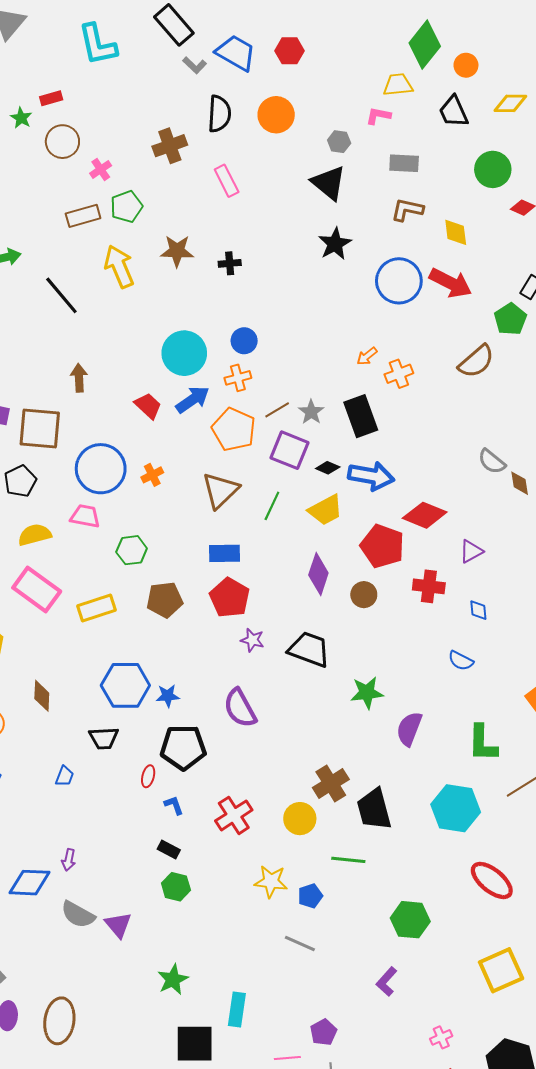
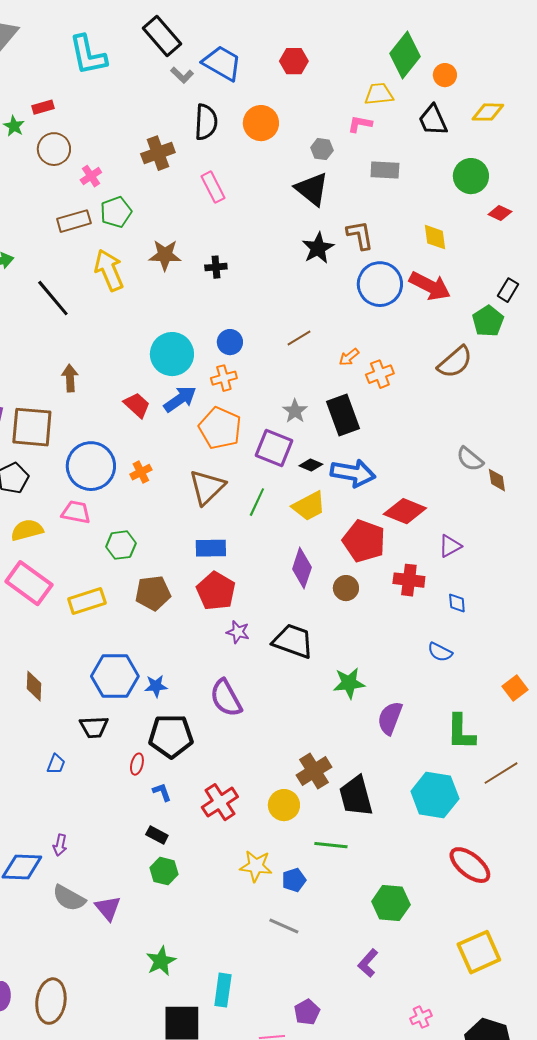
red hexagon: (290, 51) -> (294, 61), moved
brown L-shape: (407, 210) -> (360, 235), moved, turned 68
brown line: (277, 410) -> (299, 338), moved

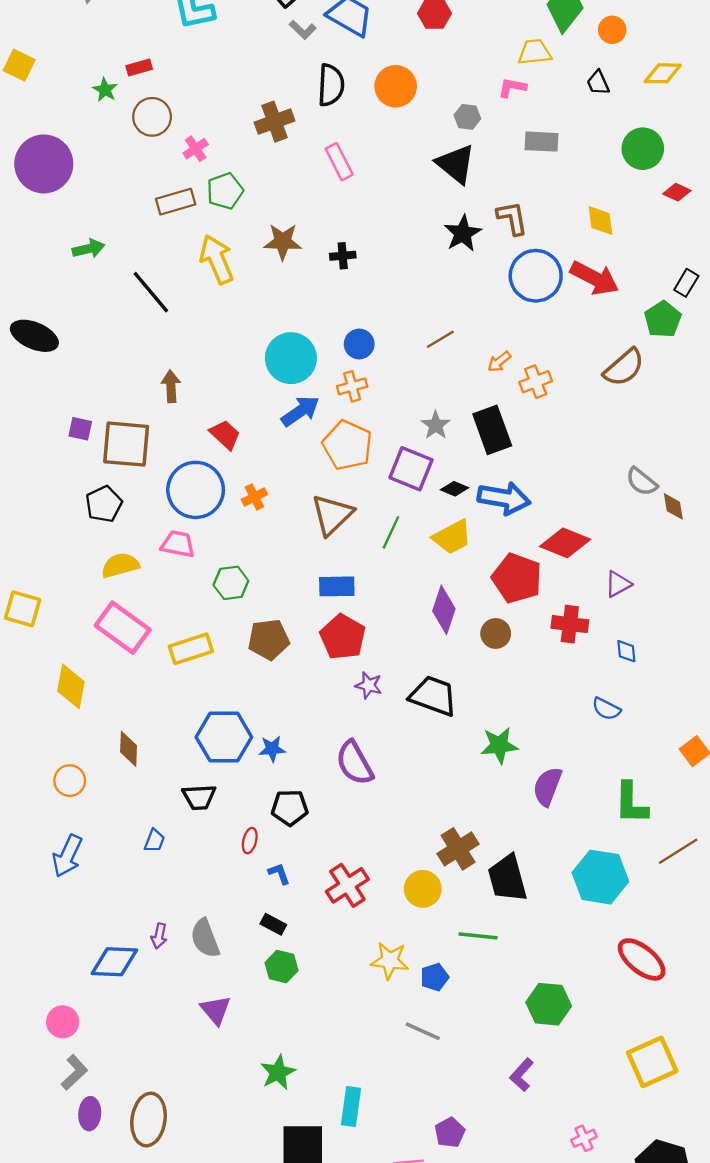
black trapezoid: (433, 120) -> (598, 83), size x0.7
red trapezoid: (137, 405) -> (225, 435), moved
black pentagon: (171, 736) -> (290, 808), size x0.7
gray semicircle: (69, 898) -> (205, 938), moved, turned 40

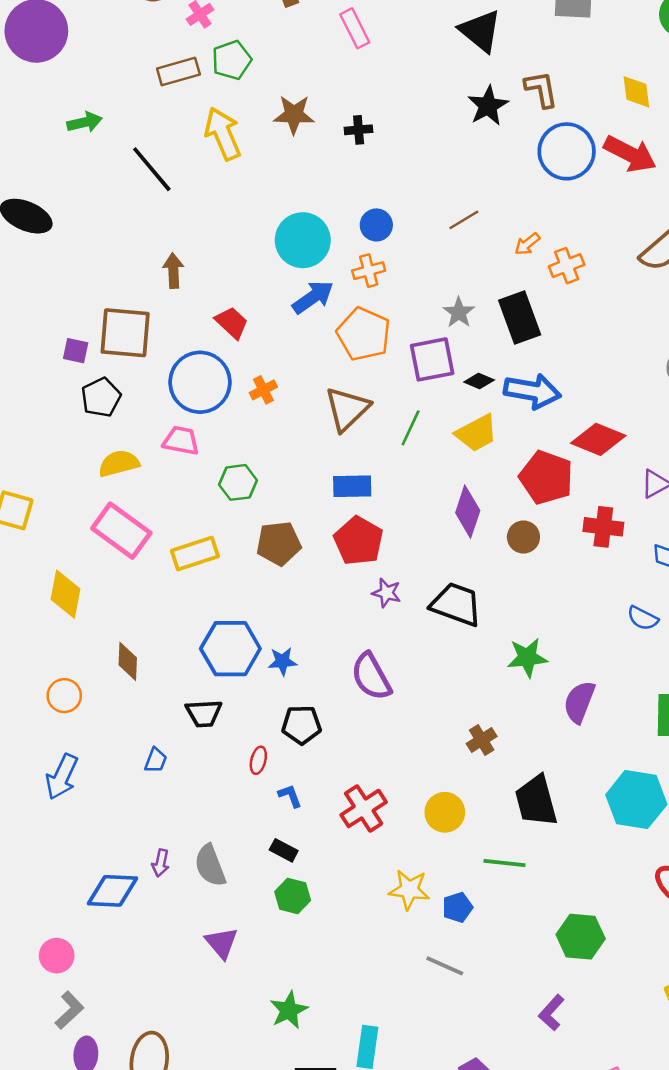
purple square: (80, 429) -> (76, 351), moved
purple square: (411, 469) -> (432, 359), turned -33
brown cross: (458, 849) -> (482, 740), moved, size x0.7

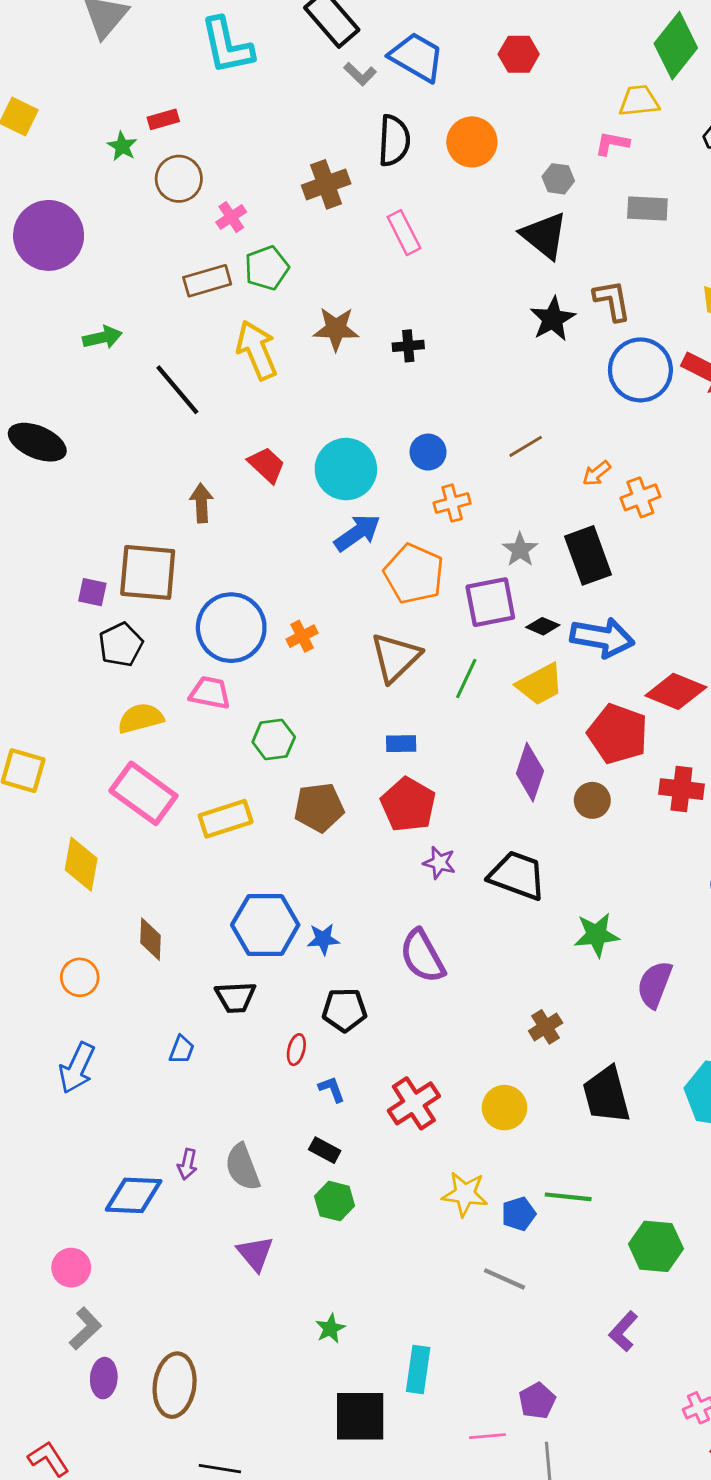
orange cross: (369, 271) -> (452, 503), moved
red trapezoid: (232, 323) -> (267, 465), moved
blue rectangle: (352, 486) -> (401, 744), size x0.7
green line: (504, 863) -> (568, 1197), moved
green star: (289, 1010) -> (330, 1328), size x0.7

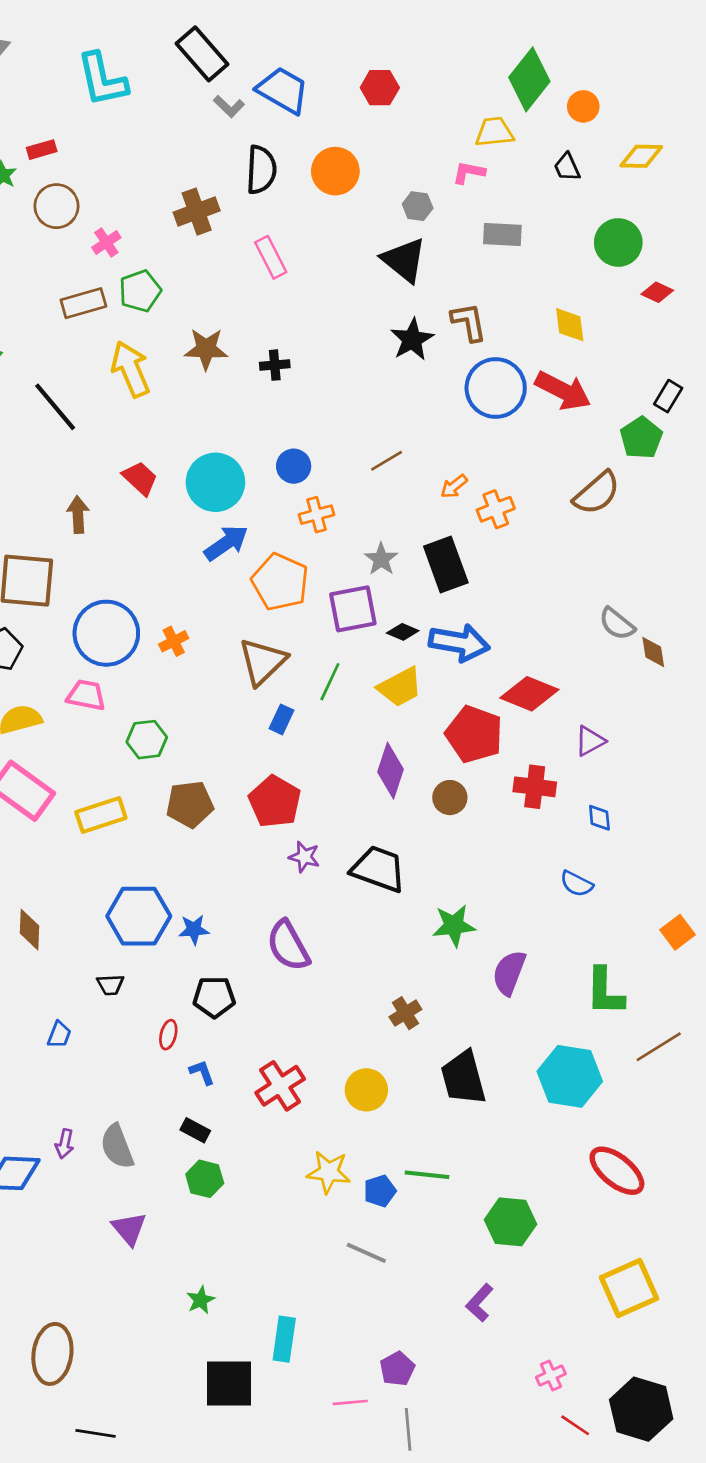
blue rectangle: (401, 744) -> (281, 719), moved, turned -64
black trapezoid: (235, 997) -> (110, 985), size x0.7

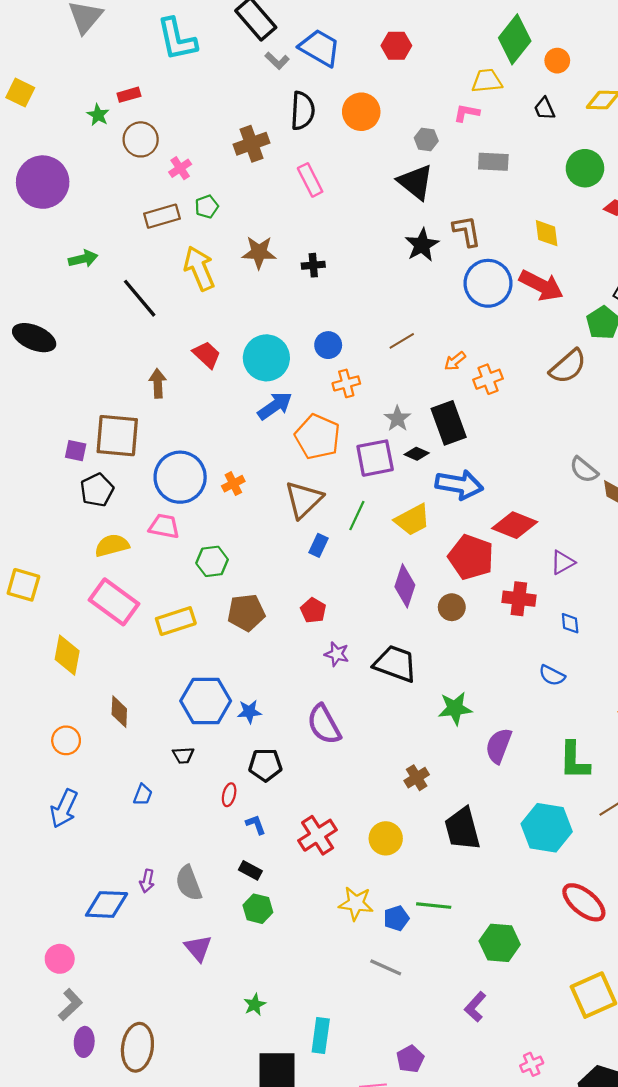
green pentagon: (140, 291) -> (207, 207), size x0.7
black diamond: (403, 632) -> (417, 454), moved
red pentagon: (275, 802) -> (313, 610), size x0.6

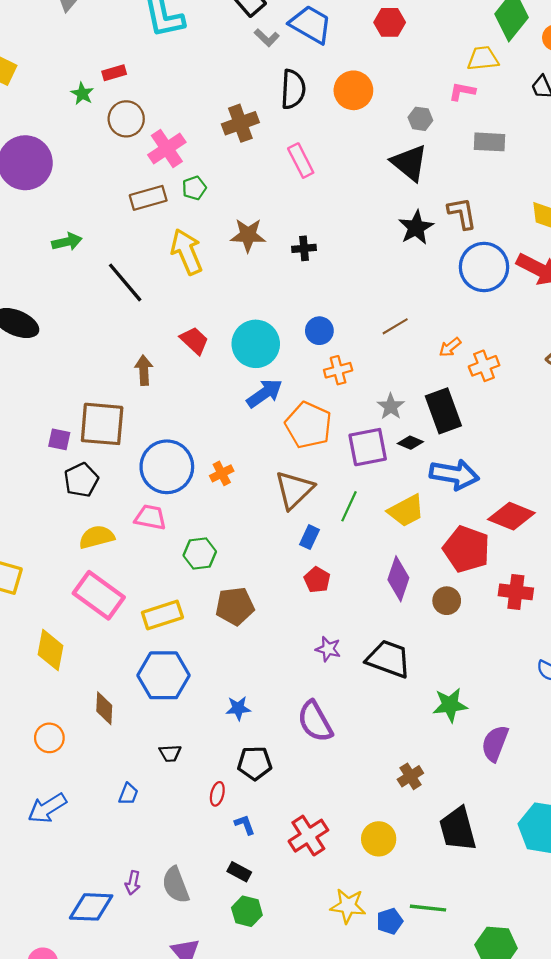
pink cross: (180, 168) -> (167, 148), size x1.6
red pentagon: (313, 610) -> (317, 580), moved
blue hexagon: (206, 701) -> (164, 675), moved
blue arrow: (64, 809) -> (47, 808), turned 33

